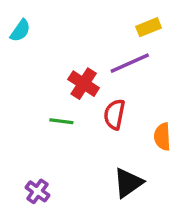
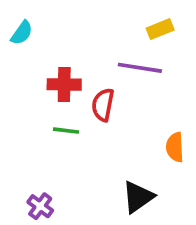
purple line: (130, 63) -> (140, 68), turned 33
red cross: (84, 84) -> (64, 84), moved, turned -32
red semicircle: (114, 114) -> (103, 105), moved

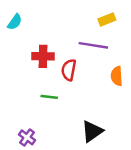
green line: (66, 131) -> (49, 97), moved
orange semicircle: (175, 147) -> (117, 76), moved

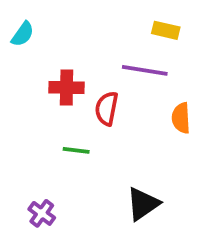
yellow rectangle: (107, 19) -> (166, 30), turned 35

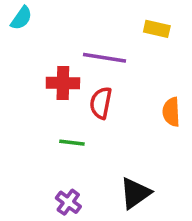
cyan semicircle: (23, 34) -> (21, 18), moved
purple line: (145, 70) -> (104, 58), moved
purple cross: (42, 213) -> (68, 202), moved

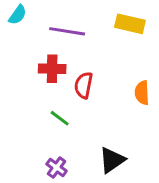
yellow rectangle: (157, 29) -> (130, 24), size x1.4
purple line: (104, 58) -> (67, 31), moved
green line: (72, 143) -> (60, 118), turned 30

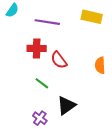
red semicircle: (84, 85) -> (59, 60), turned -48
black triangle: (112, 160) -> (66, 105), moved

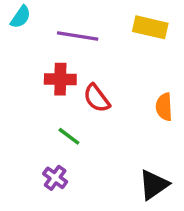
black triangle: (66, 105) -> (154, 185), moved
purple cross: (40, 118) -> (55, 178), moved

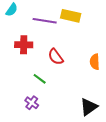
yellow rectangle: (150, 27) -> (71, 16), moved
red cross: (60, 79) -> (24, 45), moved

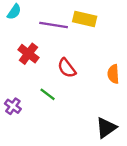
red cross: (24, 45) -> (28, 54), turned 36
purple cross: (32, 103) -> (13, 106), moved

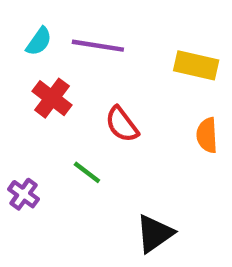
cyan semicircle: (14, 12) -> (39, 41), moved
yellow rectangle: (85, 19) -> (196, 65), moved
black triangle: (106, 128) -> (155, 234), moved

